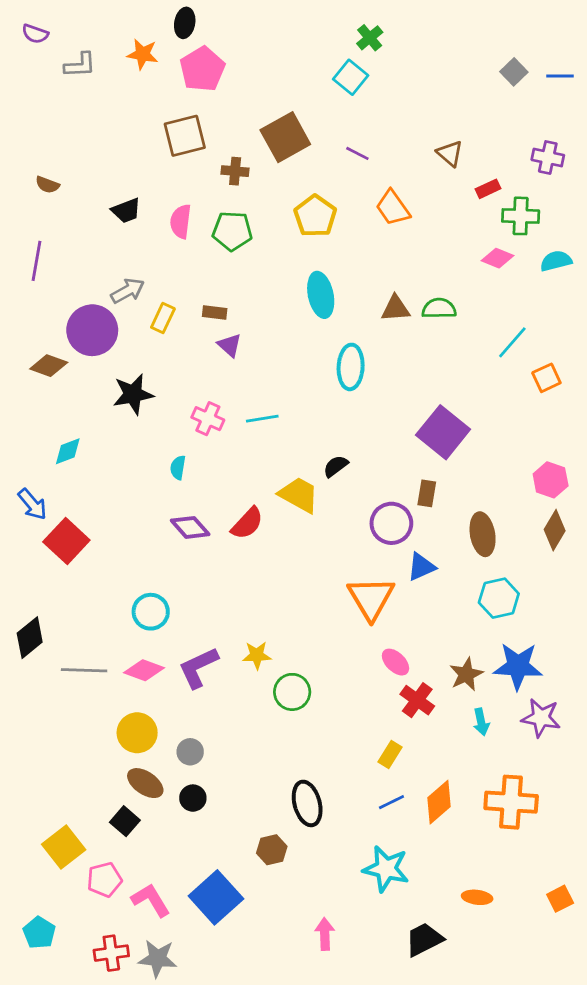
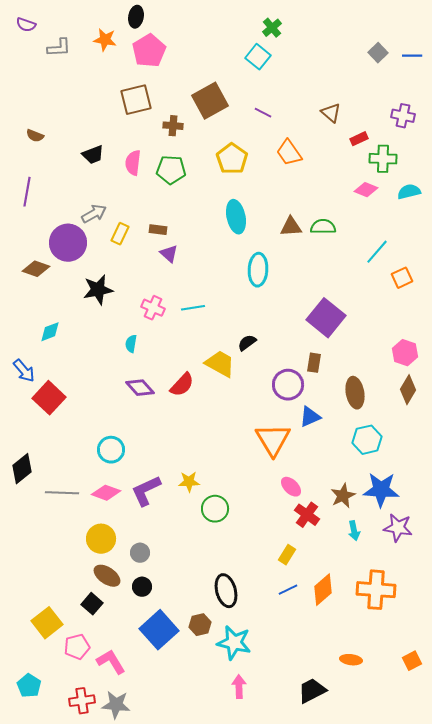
cyan star: (386, 869) -> (234, 643), moved
blue square: (216, 897) -> (159, 630), moved

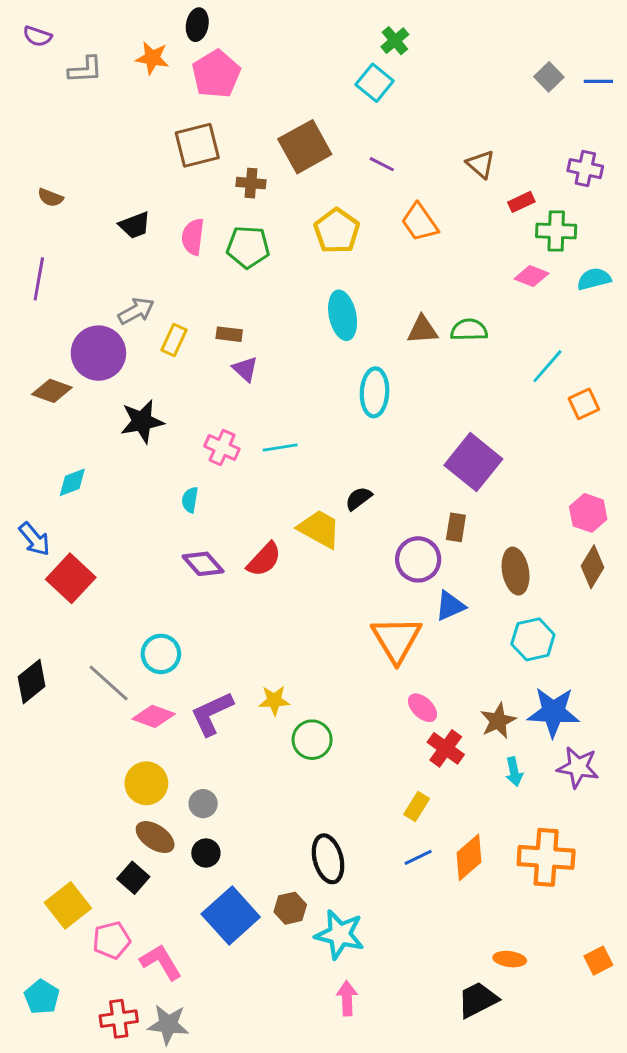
gray line: (62, 493) -> (109, 683), moved, turned 40
black trapezoid: (312, 691) -> (478, 1000), moved

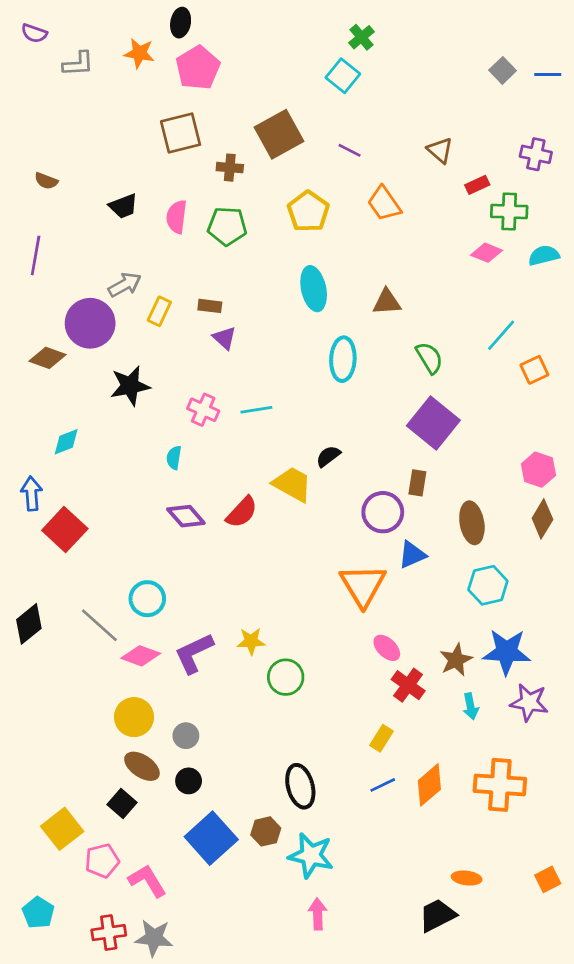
green semicircle: (469, 330) -> (429, 358), moved, turned 60
blue arrow: (34, 539) -> (32, 494), turned -144

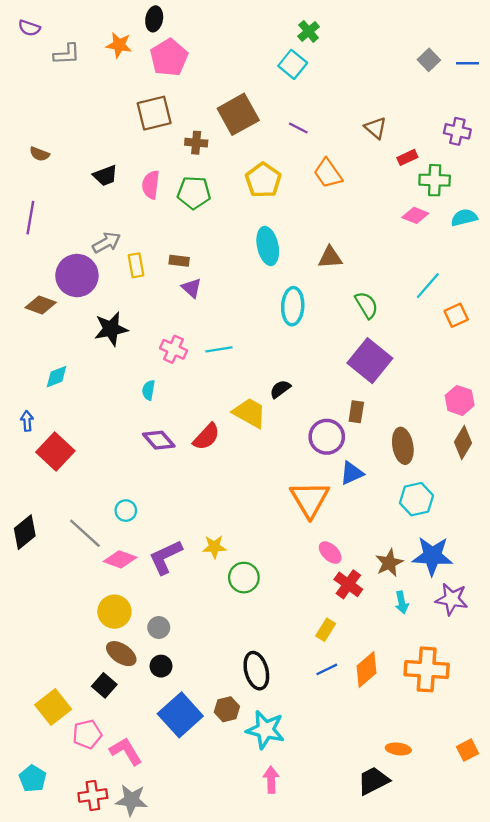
yellow rectangle: (159, 311) -> (136, 265), turned -35
blue arrow: (32, 494) -> (27, 421), size x0.7
cyan circle: (147, 599) -> (126, 511), size x0.7

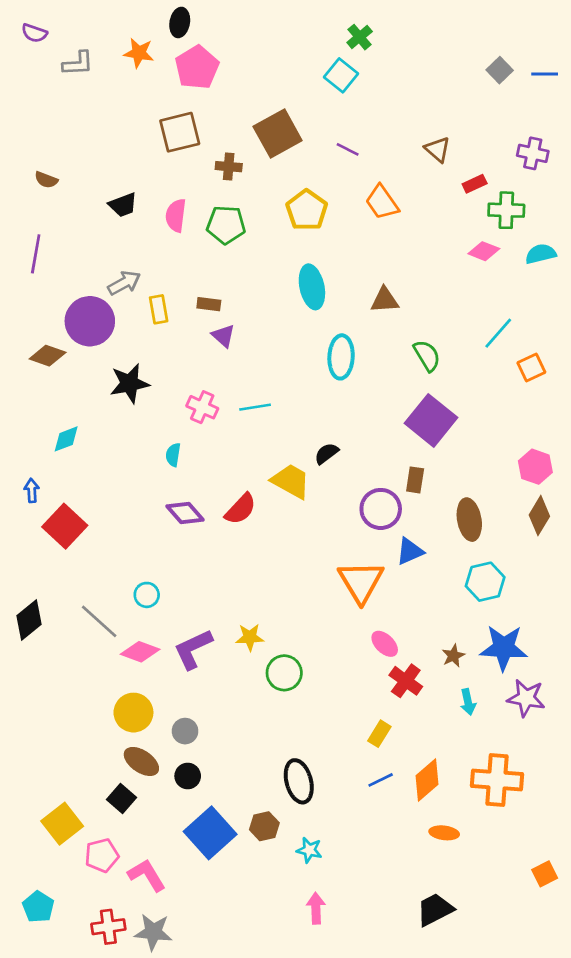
brown star: (389, 563) -> (453, 656), size x0.7
cyan star: (265, 730) -> (309, 850), size x0.6
orange ellipse: (398, 749) -> (444, 833), moved

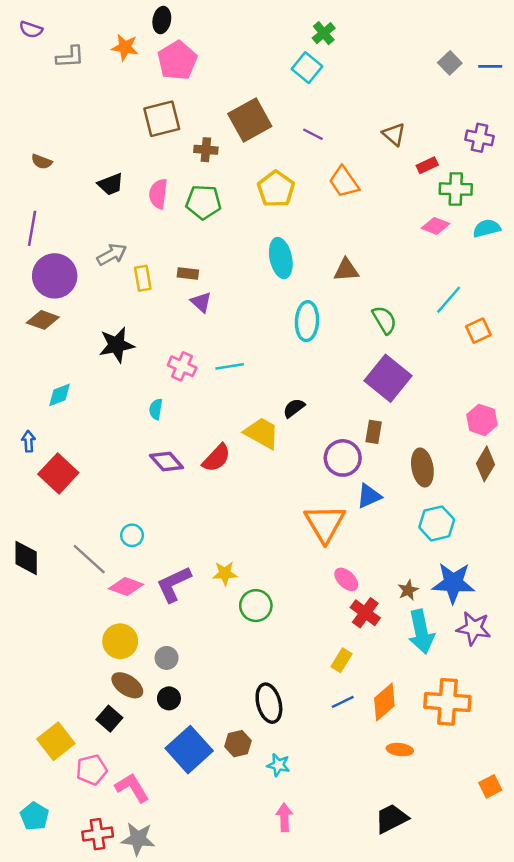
purple circle: (90, 321) -> (55, 276), moved
black diamond: (29, 620) -> (26, 558), turned -51
cyan arrow: (468, 702) -> (421, 632), size x1.8

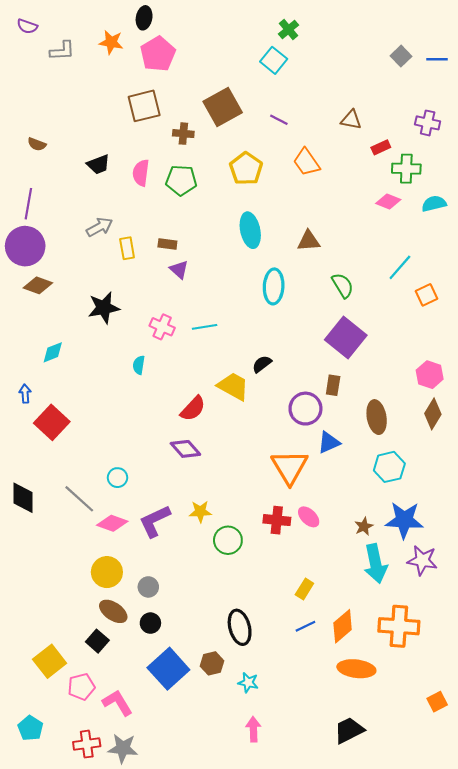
brown triangle: (394, 134) -> (351, 120), turned -30
purple circle: (55, 276) -> (25, 246), moved
purple diamond: (167, 462) -> (185, 449), moved
red cross: (365, 613) -> (277, 520), moved, turned -30
orange ellipse: (400, 750) -> (356, 669), size x1.6

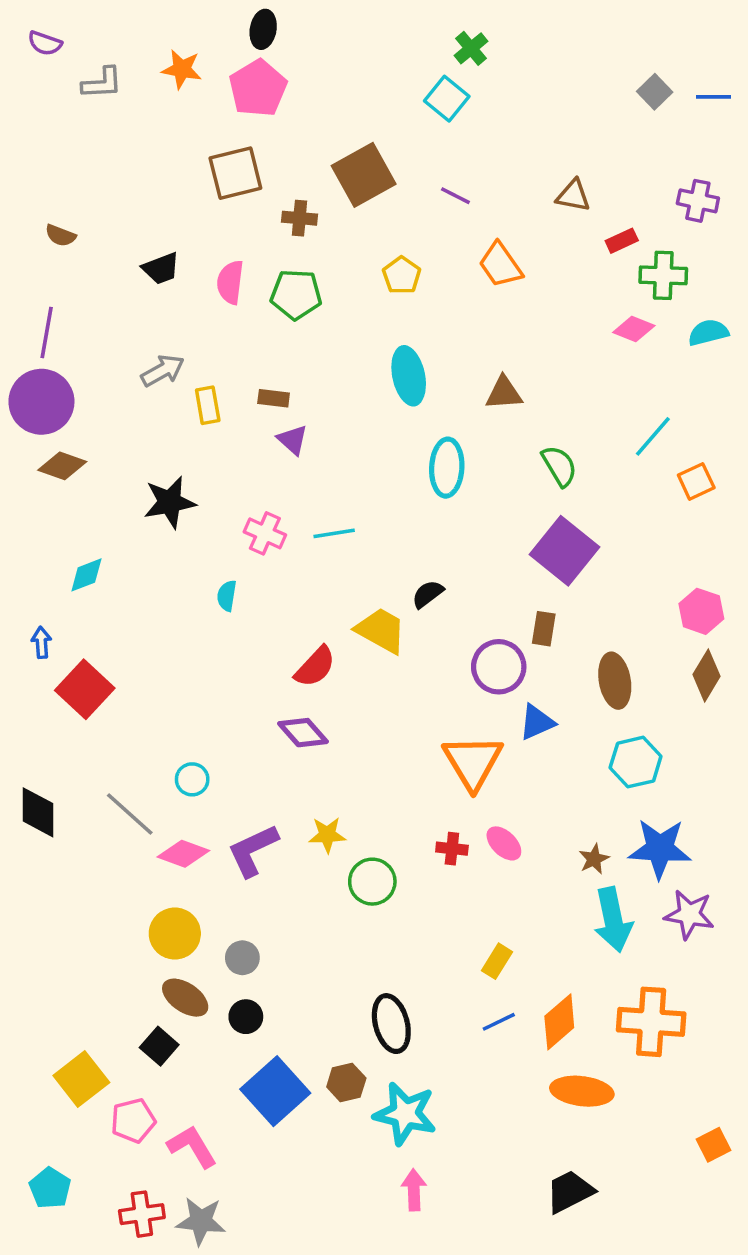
black ellipse: (144, 18) -> (263, 29), moved
yellow pentagon: (246, 169) -> (402, 275), size x0.7
red cross: (277, 520) -> (452, 849), size x0.7
cyan star: (248, 683) -> (405, 1114), size x1.8

